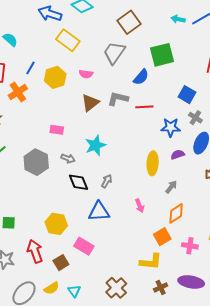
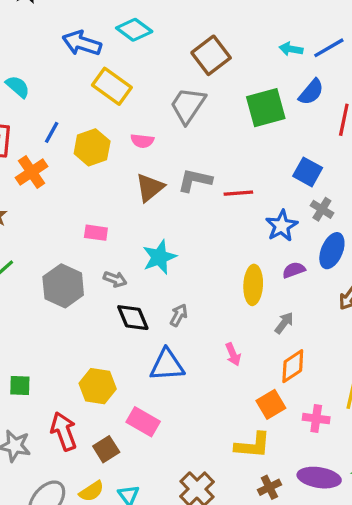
blue semicircle: (141, 77) -> (311, 92), moved
blue star: (171, 127) -> (282, 226), turned -30

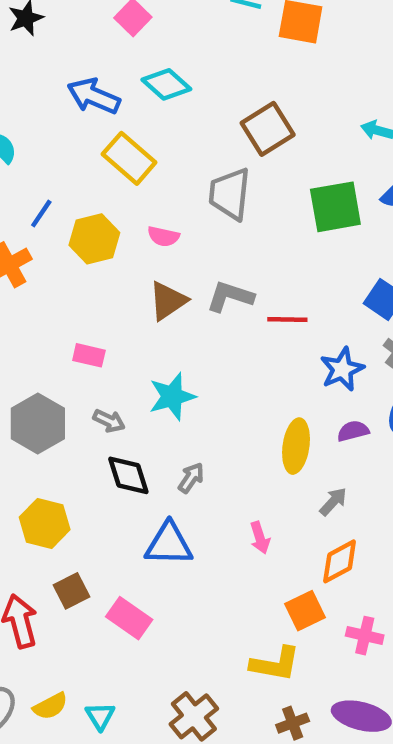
gray trapezoid: (188, 105) -> (230, 194), turned -33
yellow hexagon: (98, 386) -> (45, 523), moved
brown square: (106, 449) -> (72, 591), moved

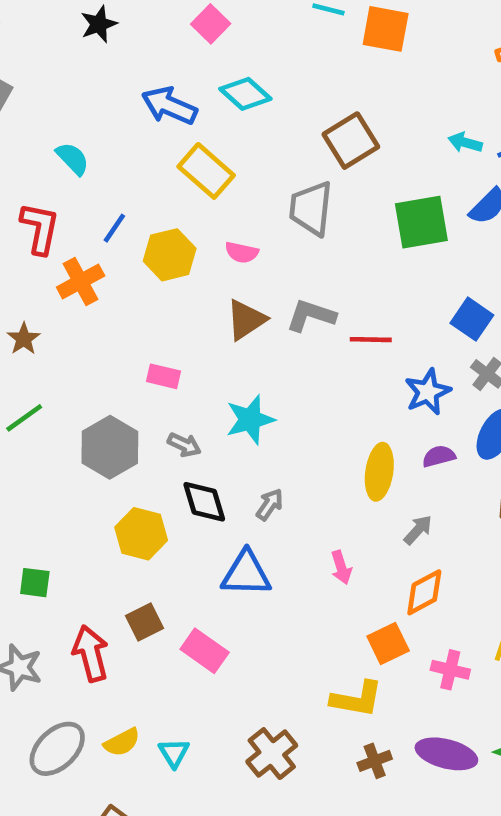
yellow hexagon: (45, 523) -> (141, 534), moved

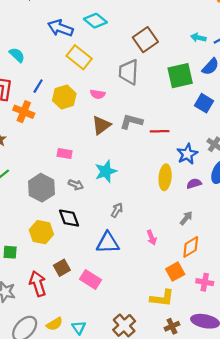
orange cross: (81, 281) -> (24, 112), turned -36
blue square: (472, 319) -> (204, 103), moved
yellow ellipse: (379, 472) -> (165, 177), moved
black diamond: (204, 502) -> (69, 218), moved
yellow hexagon: (141, 534) -> (41, 232), moved

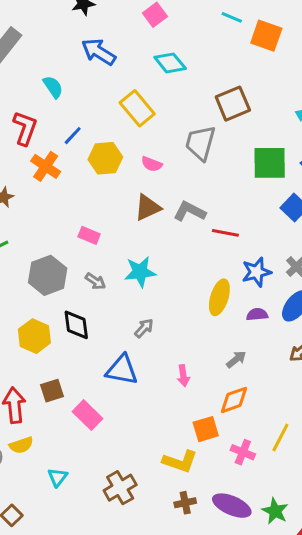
blue arrow: (60, 28) -> (99, 52), moved
yellow semicircle: (54, 324) -> (21, 445), moved

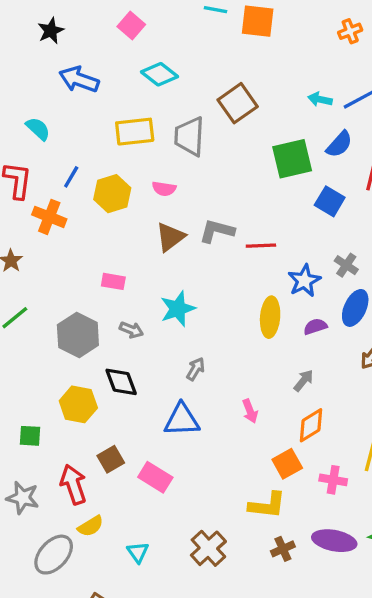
yellow rectangle: (137, 108) -> (135, 132), turned -44
gray trapezoid: (200, 143) -> (189, 136), moved

